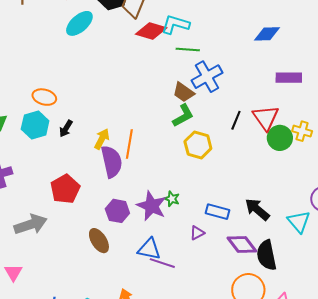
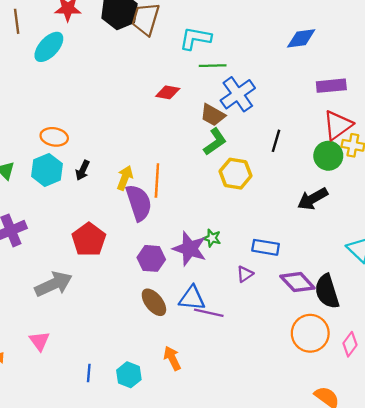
cyan ellipse: (79, 23) -> (49, 47), moved
red diamond: (151, 31) -> (168, 92), moved, size x0.7
red triangle: (266, 118) -> (338, 125), moved, turned 36
black arrow: (257, 209) -> (313, 199), moved, turned -64
brown ellipse: (99, 241) -> (154, 302), moved

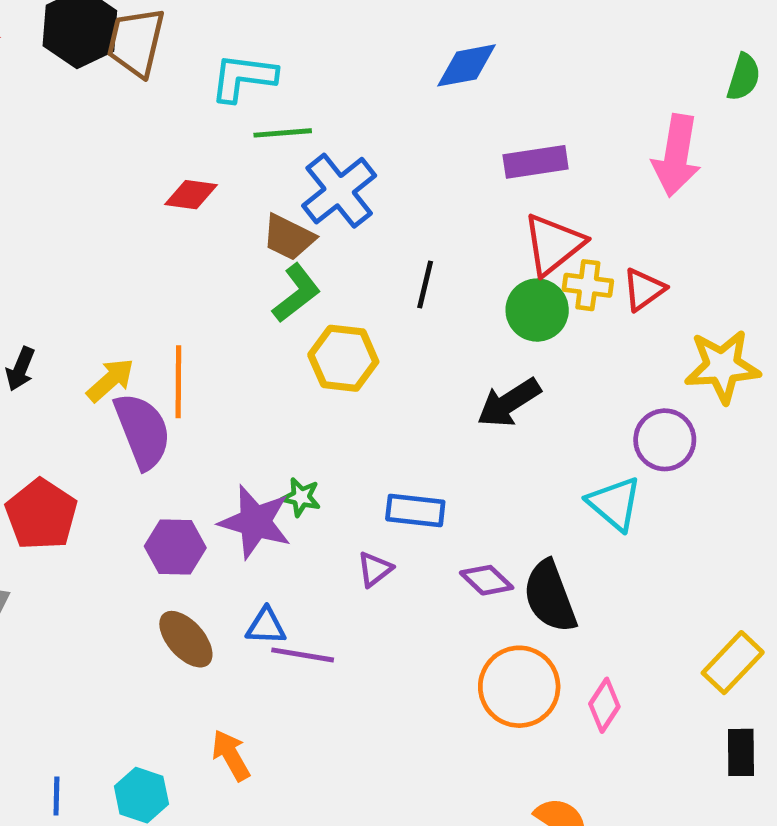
yellow arrow: (125, 178) -> (110, 380), turned 30
purple diamond: (297, 282) -> (487, 580), size x0.7
blue triangle: (192, 298) -> (266, 626), size x0.7

